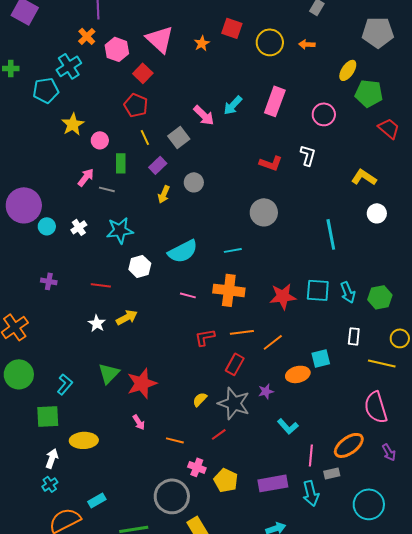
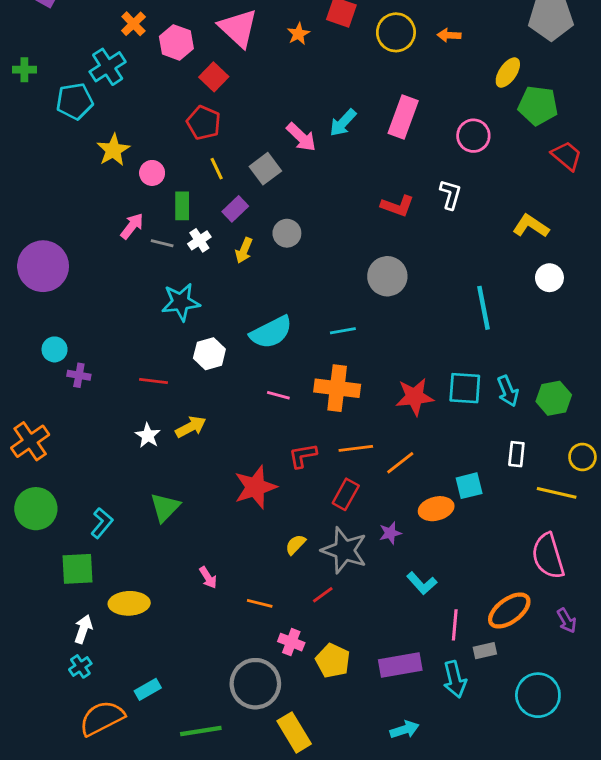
cyan circle: (47, 226) -> (55, 349), moved
white cross: (79, 227) -> (199, 240), moved
red star: (142, 383) -> (255, 487), moved

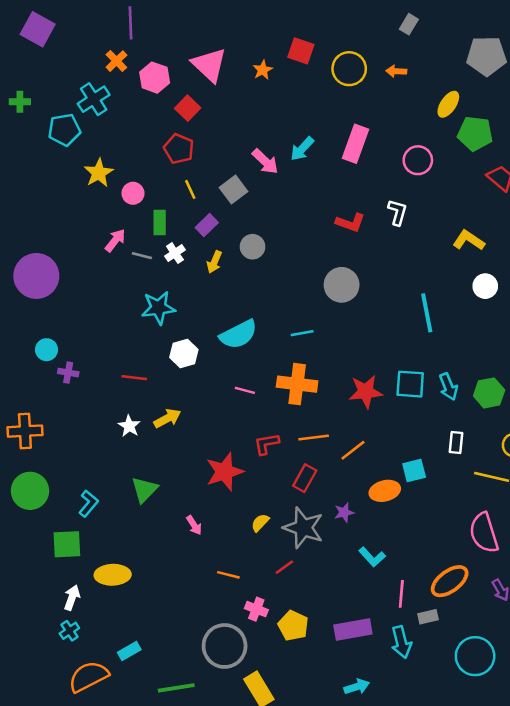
orange cross: (30, 441) -> (25, 431), turned 32
pink arrow: (208, 578) -> (194, 525), moved

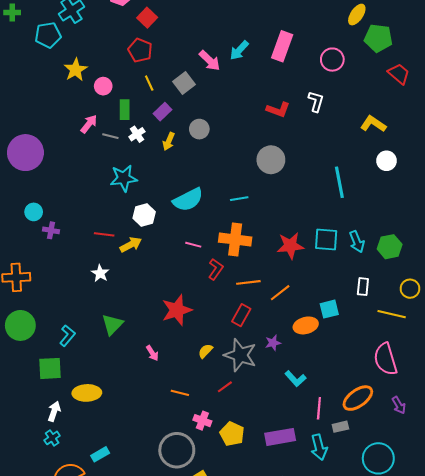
yellow arrow: (167, 418) -> (131, 245), moved
red L-shape: (267, 444) -> (216, 269), moved, turned 135

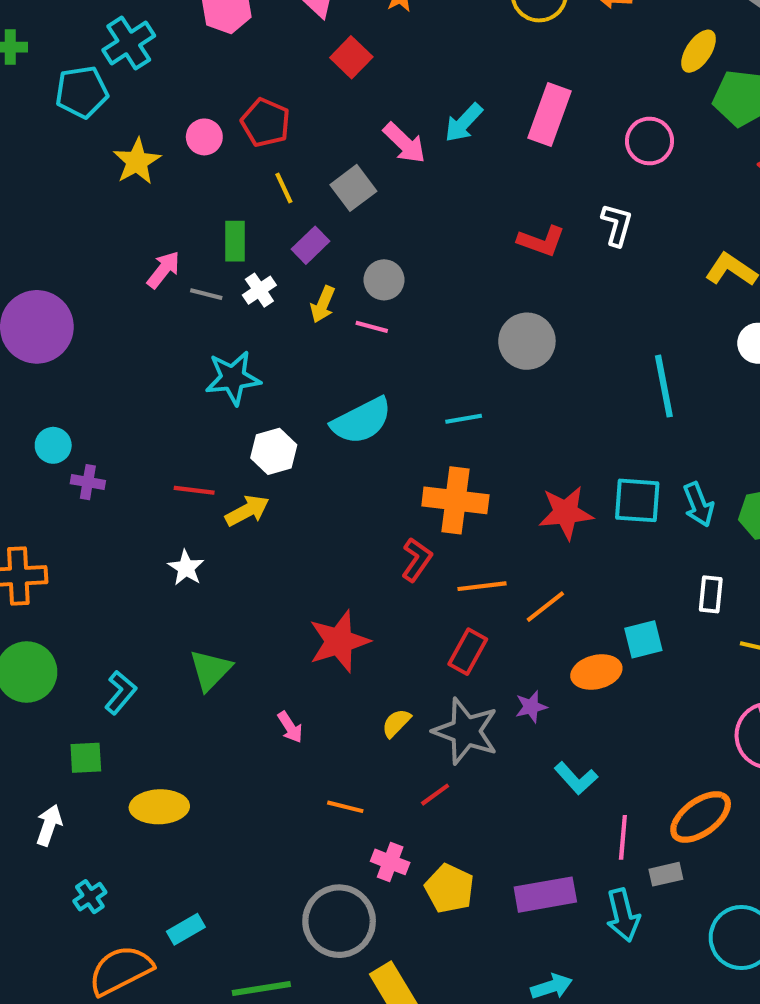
red square: (147, 18) -> (351, 57), moved
pink circle: (103, 86) -> (204, 137), moved
pink line: (193, 245) -> (372, 327), moved
green square: (50, 368) -> (86, 758), size x0.7
white arrow: (54, 411) -> (49, 825), moved

